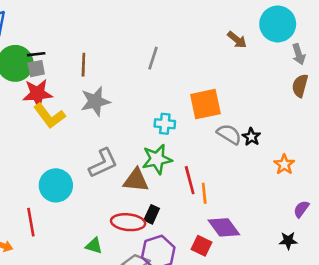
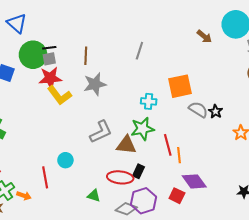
cyan circle: (56, 185) -> (65, 160), moved, size x0.6

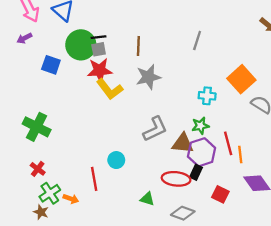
orange square: (180, 86) -> (241, 79), turned -30
green star: (142, 129) -> (200, 126), size x0.7
red square: (177, 196) -> (220, 194), moved
purple hexagon: (144, 201) -> (202, 152), moved

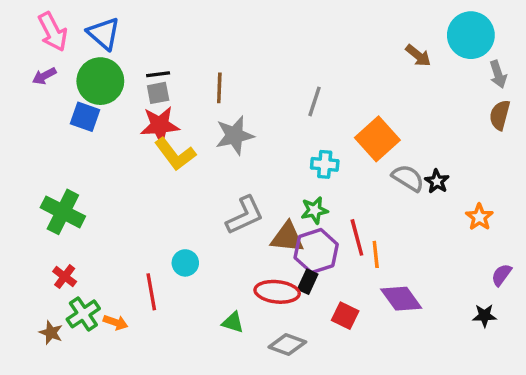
gray line: (197, 40) -> (314, 101), moved
green circle: (81, 45) -> (100, 81), moved
brown star: (41, 212) -> (51, 333), moved

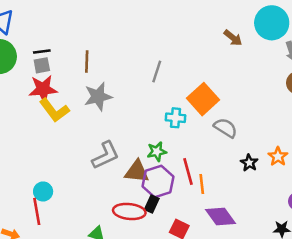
cyan cross: (325, 164) -> (176, 118), moved
black star: (437, 181) -> (249, 163), moved
cyan circle: (185, 263) -> (43, 191), moved

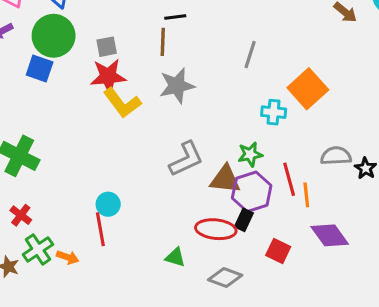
black line: (42, 52) -> (175, 17), moved
gray semicircle: (225, 128) -> (336, 156), moved, turned -35

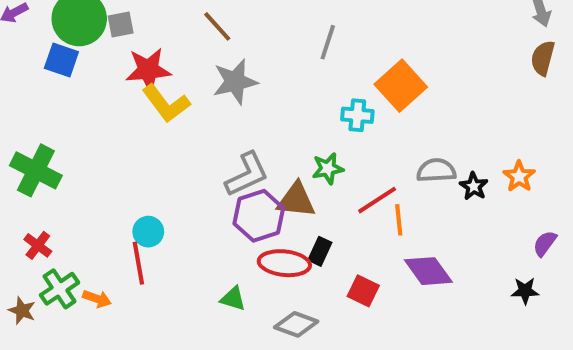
brown line: (163, 42) -> (217, 26), turned -44
gray square: (107, 47) -> (121, 24), moved
red line: (289, 179) -> (377, 200), turned 72
purple hexagon: (252, 192) -> (259, 216), moved

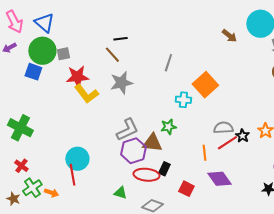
red line: (377, 200) -> (227, 143), moved
cyan circle: (148, 232) -> (77, 159), size x1.5

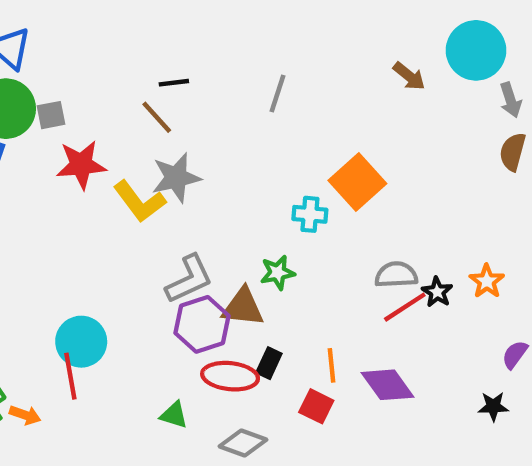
gray line: (168, 63) -> (278, 94), moved
yellow L-shape: (86, 94) -> (139, 201), moved
orange line: (204, 153) -> (331, 365), moved

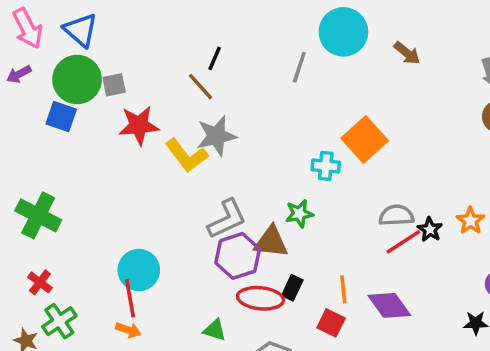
cyan circle: (476, 50) -> (343, 32), moved
black line: (174, 83) -> (215, 58), turned -60
orange arrow: (25, 415) -> (128, 330), moved

